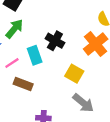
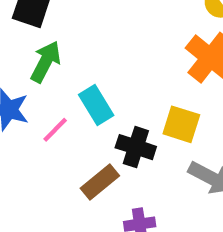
black cross: (55, 41) -> (136, 147), moved
brown rectangle: (23, 84) -> (100, 182), moved, turned -48

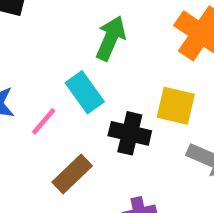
green arrow: (46, 62) -> (111, 38), moved
brown rectangle: (100, 182) -> (72, 174), moved

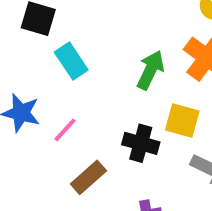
green arrow: (111, 38) -> (150, 70), moved
cyan rectangle: (85, 92) -> (71, 61), moved

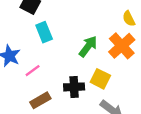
black cross: (141, 143) -> (74, 87), turned -30

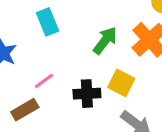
pink line: (33, 71) -> (44, 81), moved
brown rectangle: (40, 100) -> (25, 110), moved

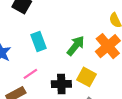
cyan rectangle: (48, 22) -> (38, 41), moved

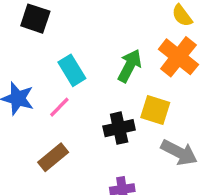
pink line: (30, 74) -> (59, 107), moved

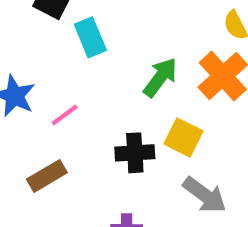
cyan rectangle: (72, 70) -> (90, 37), moved

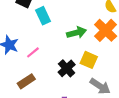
green arrow: (160, 77) -> (77, 33), turned 42
black cross: (135, 153) -> (67, 68), turned -36

